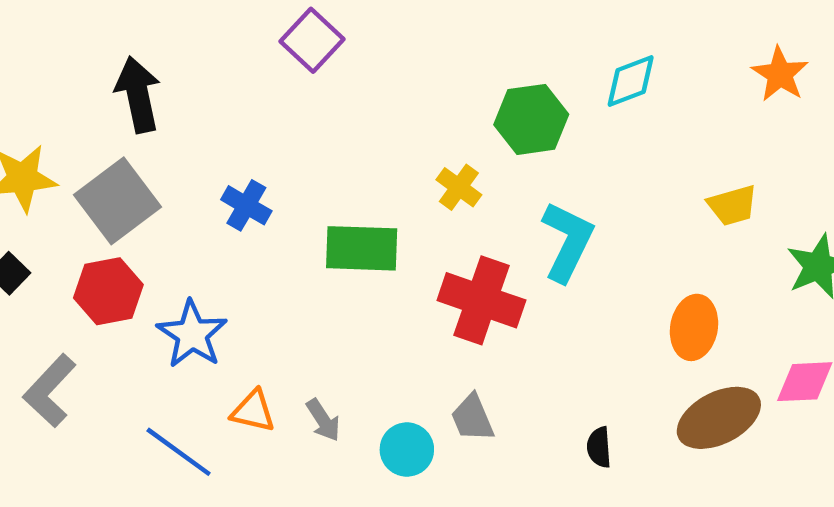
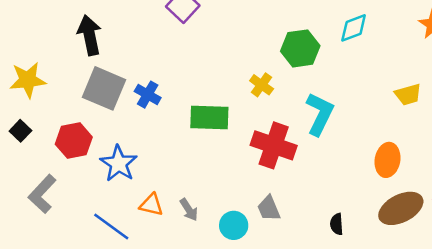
gray square: (117, 201) -> (104, 88), moved, turned -30

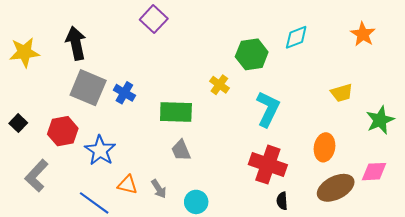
yellow star: (28, 80) -> (24, 52), moved
red cross: (274, 145) -> (268, 165), moved
gray trapezoid: (269, 208) -> (181, 150), moved

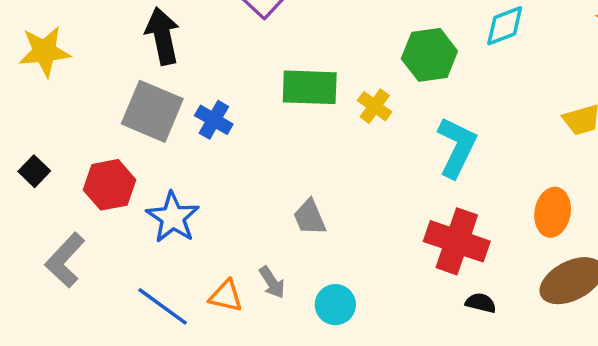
black arrow: (76, 43) -> (163, 36), moved
green rectangle: (176, 112) -> (310, 87), moved
orange triangle: (127, 185) -> (226, 296), moved
black semicircle: (282, 201) -> (481, 303), turned 108

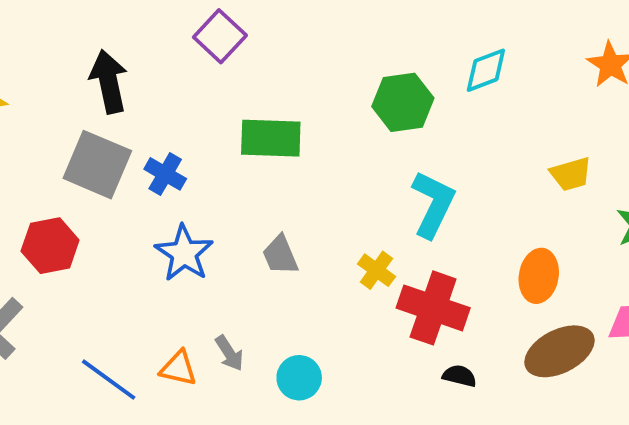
yellow cross: (375, 106) -> (376, 270), moved
blue star: (173, 217) -> (184, 253), moved
gray trapezoid: (310, 217) -> (280, 255), moved

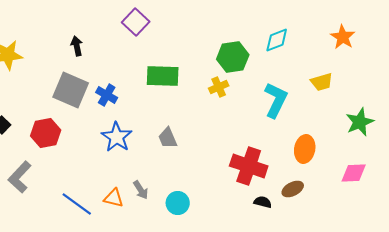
black arrow: (109, 82) -> (77, 46), size x0.6
yellow trapezoid: (571, 174) -> (322, 82), moved
cyan L-shape: (433, 204) -> (276, 100), moved
yellow cross: (376, 270) -> (219, 87), moved, turned 30
brown ellipse: (559, 351) -> (293, 189), moved, size x0.6

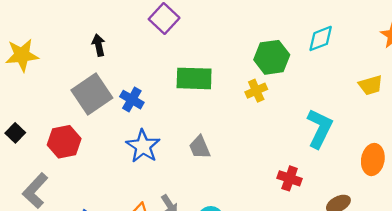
gray square: (71, 90) -> (92, 94), turned 33
cyan L-shape: (276, 100) -> (320, 128), moved
orange ellipse: (305, 149) -> (373, 160), moved
red cross: (249, 166) -> (290, 178), size x0.6

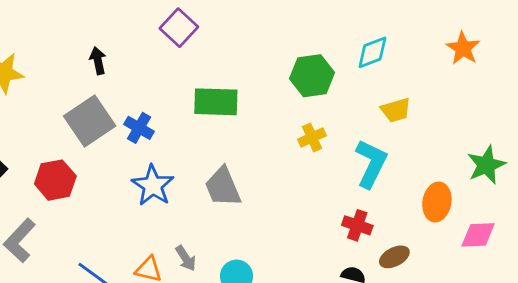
yellow trapezoid: (371, 85) -> (396, 110), moved
yellow cross: (256, 91) -> (312, 137), moved
gray trapezoid: (200, 147) -> (223, 187), size x1.4
red cross: (290, 178) -> (357, 225), moved

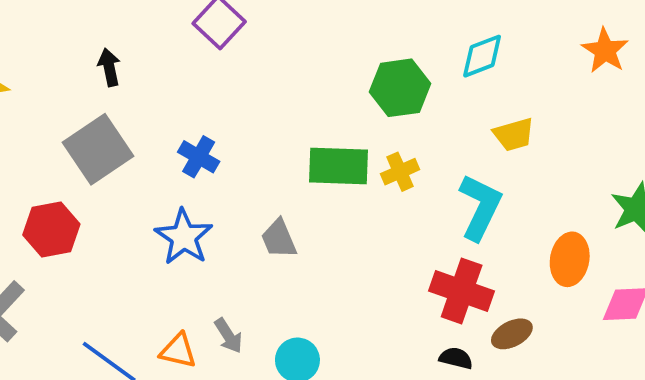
green rectangle: (216, 102) -> (338, 166), moved
blue cross: (139, 128) -> (199, 157), moved
gray trapezoid: (223, 187) -> (279, 239), size x0.7
red cross: (357, 225) -> (462, 291), size x1.5

